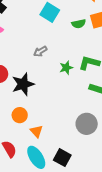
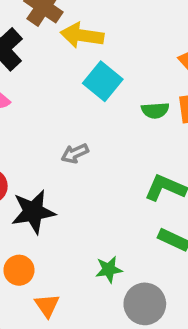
green star: (66, 68) -> (109, 269), moved

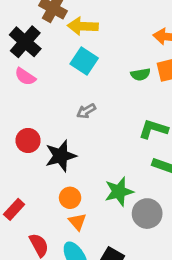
cyan square: (103, 81) -> (84, 61), moved
green star: (109, 269) -> (119, 192), size x1.5
orange circle: (19, 270) -> (70, 198), moved

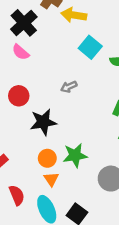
cyan square: (84, 61) -> (90, 47), moved
red circle: (28, 141) -> (19, 96), moved
green star: (119, 192) -> (75, 155), moved

